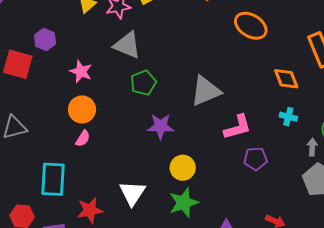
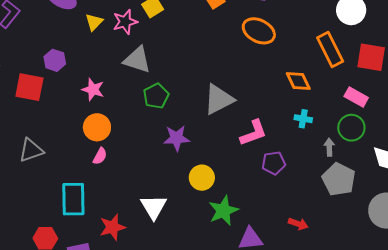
green star: (184, 203) -> (223, 211), moved

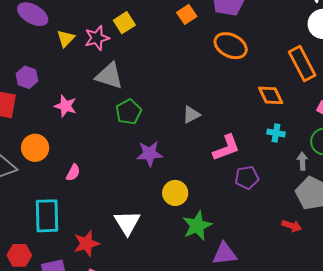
gray triangle: (219, 99) -> (191, 115), size x0.6
orange circle: (97, 127) -> (35, 148), moved
red arrow: (298, 224) -> (292, 226), moved

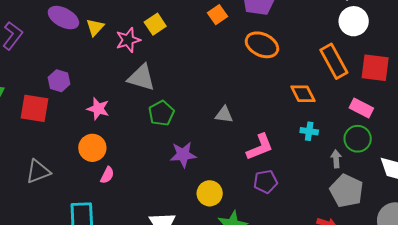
yellow triangle: (66, 39) -> (95, 27), moved
gray triangle: (191, 115) -> (224, 115), turned 36
orange circle: (35, 148) -> (92, 148), moved
purple pentagon: (247, 178) -> (266, 182), moved

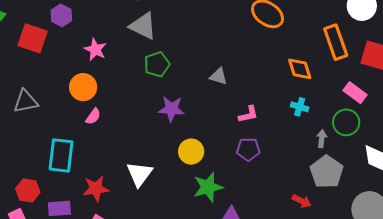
pink L-shape: (260, 147) -> (248, 114), size x0.7

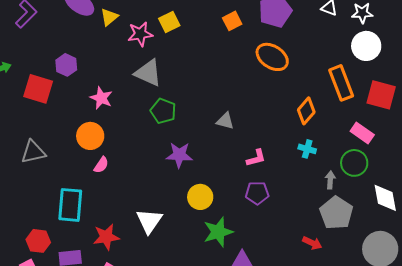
green pentagon: (157, 64) -> (163, 111), turned -30
orange diamond: (300, 69) -> (306, 111), turned 60

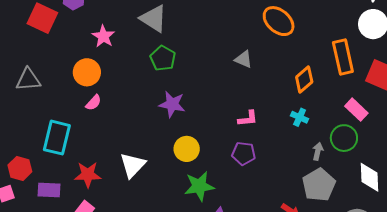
gray triangle: (225, 121) -> (243, 59), moved

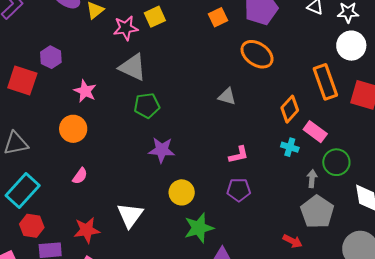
green pentagon: (163, 58) -> (147, 106), turned -30
pink semicircle: (93, 103) -> (80, 176), moved
pink rectangle: (356, 110) -> (315, 132), moved
cyan rectangle: (57, 138) -> (23, 191), moved, turned 36
red hexagon: (20, 168) -> (32, 226), moved

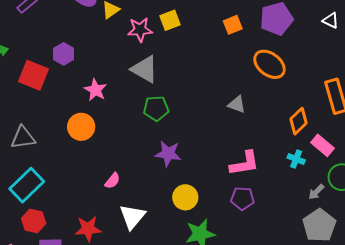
pink L-shape: (239, 155) -> (245, 163), size x1.5
pink semicircle: (80, 176) -> (112, 181), moved
gray arrow: (312, 179) -> (316, 192), turned -144

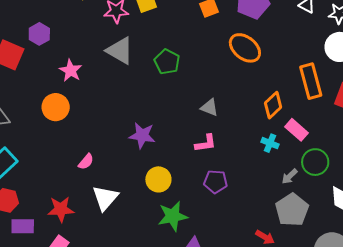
gray triangle: (237, 105) -> (209, 107), moved
green pentagon: (156, 108) -> (167, 62), moved, turned 30
pink L-shape: (245, 163) -> (206, 143), moved, size x0.7

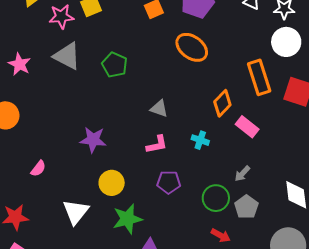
pink star: (71, 71) -> (19, 64), moved
cyan cross: (270, 143) -> (200, 140), moved
green circle: (315, 162) -> (216, 198), moved
white triangle: (105, 198) -> (76, 212), moved
gray pentagon: (292, 210) -> (246, 207), size x0.7

